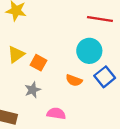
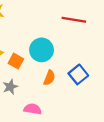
cyan circle: (89, 51) -> (42, 50), moved
orange semicircle: (74, 80) -> (49, 78), turned -88

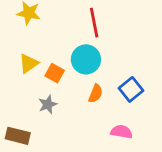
red line: (74, 20) -> (94, 23), moved, turned 70
pink semicircle: (33, 109) -> (121, 132), moved

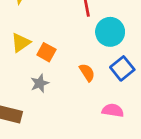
cyan circle: (86, 59) -> (110, 32), moved
orange semicircle: (96, 94) -> (87, 72), turned -54

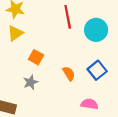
cyan circle: (110, 32) -> (96, 30), moved
yellow triangle: (21, 43) -> (15, 33), moved

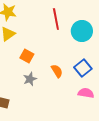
gray star: (31, 82) -> (30, 79), moved
pink semicircle: (89, 104) -> (86, 93), moved

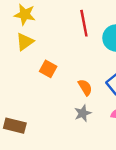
gray star: (30, 79) -> (83, 113), moved

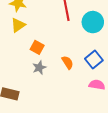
gray star: (83, 113) -> (39, 68), moved

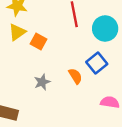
orange square: (37, 47) -> (39, 42), moved
blue square: (94, 59) -> (97, 63), moved

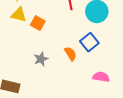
yellow triangle: (17, 32) -> (19, 15), turned 49

